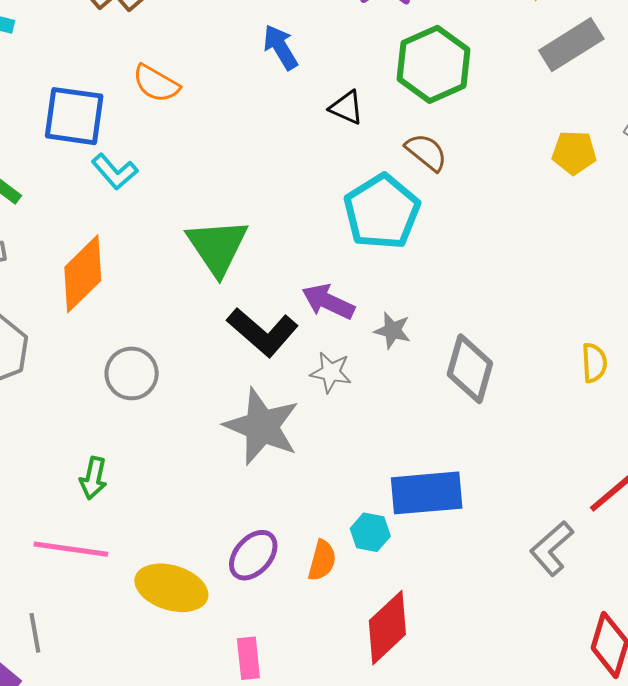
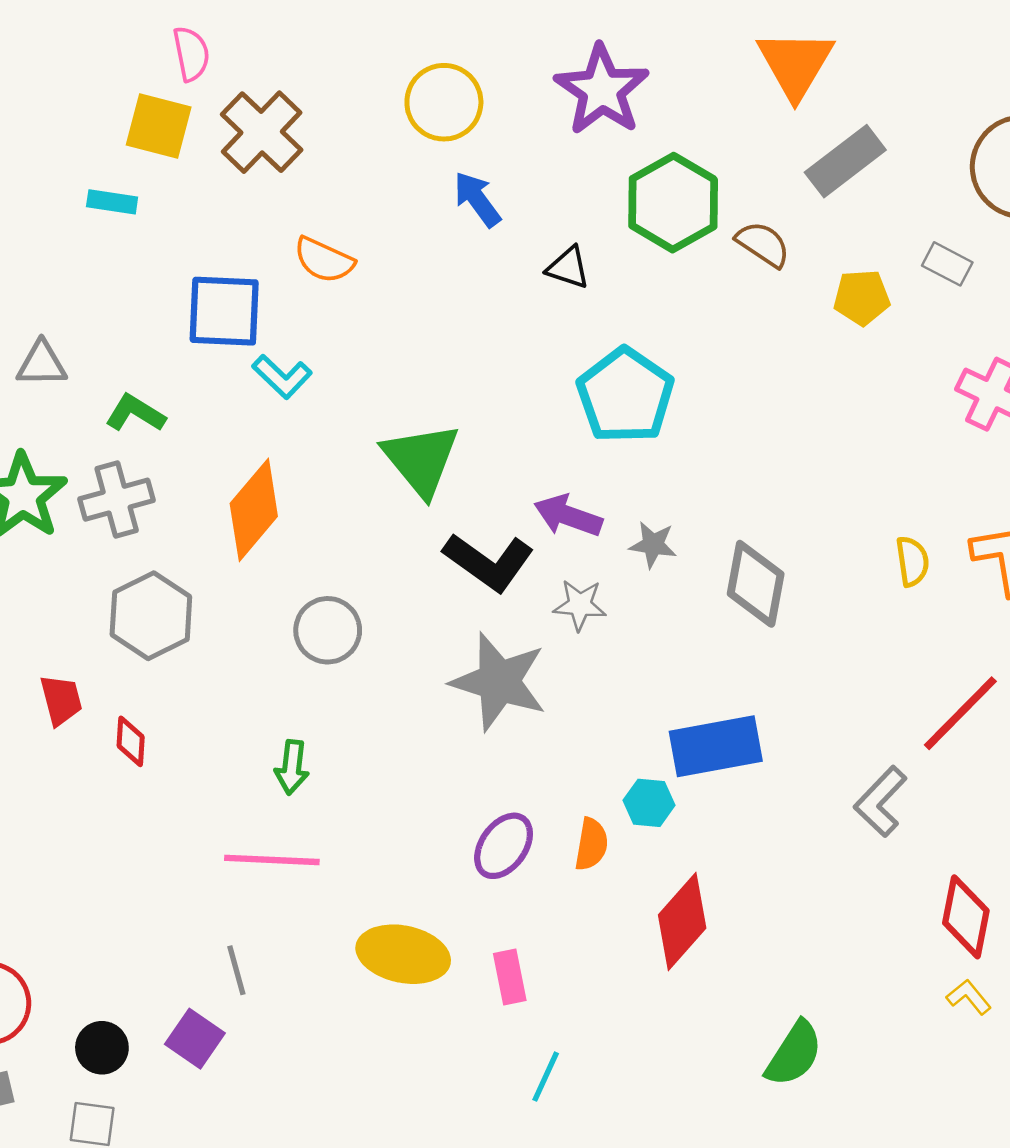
brown semicircle: (426, 152) -> (763, 244), moved
yellow ellipse: (171, 588) -> (403, 954), moved

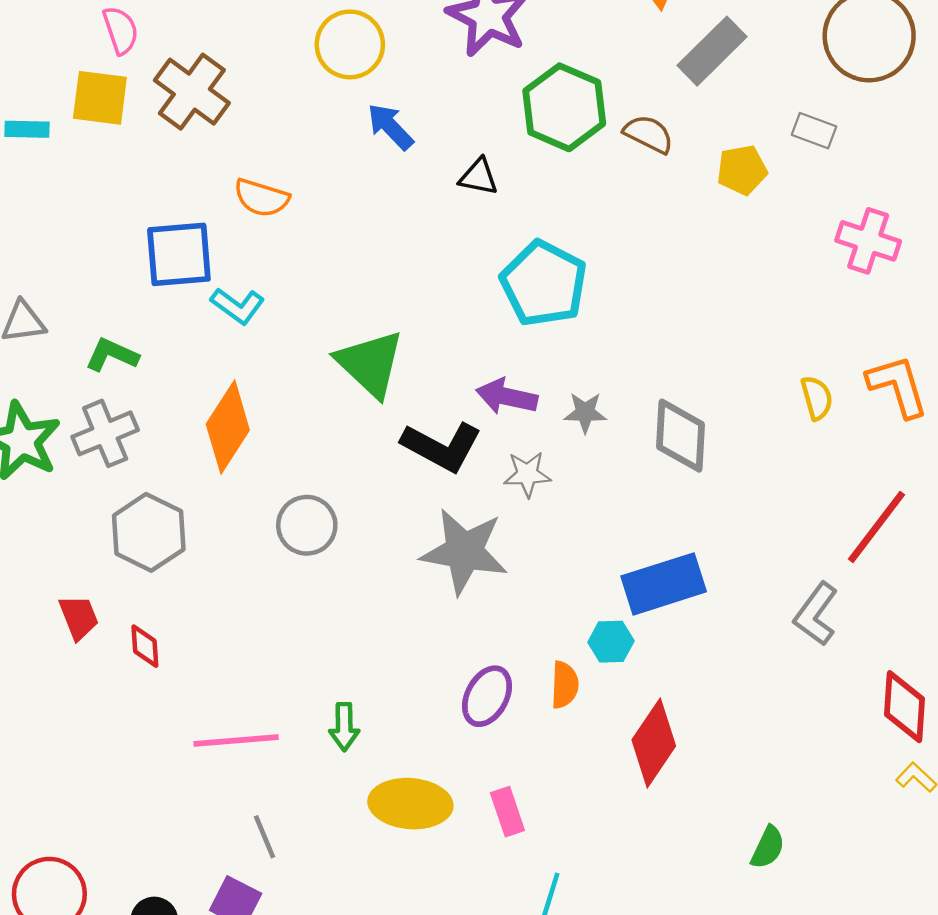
cyan rectangle: (112, 202) -> (27, 129), moved
green arrow: (292, 767) -> (344, 727), moved
pink line: (272, 860) -> (236, 741), moved
green semicircle: (794, 1054) -> (768, 847), size x0.7

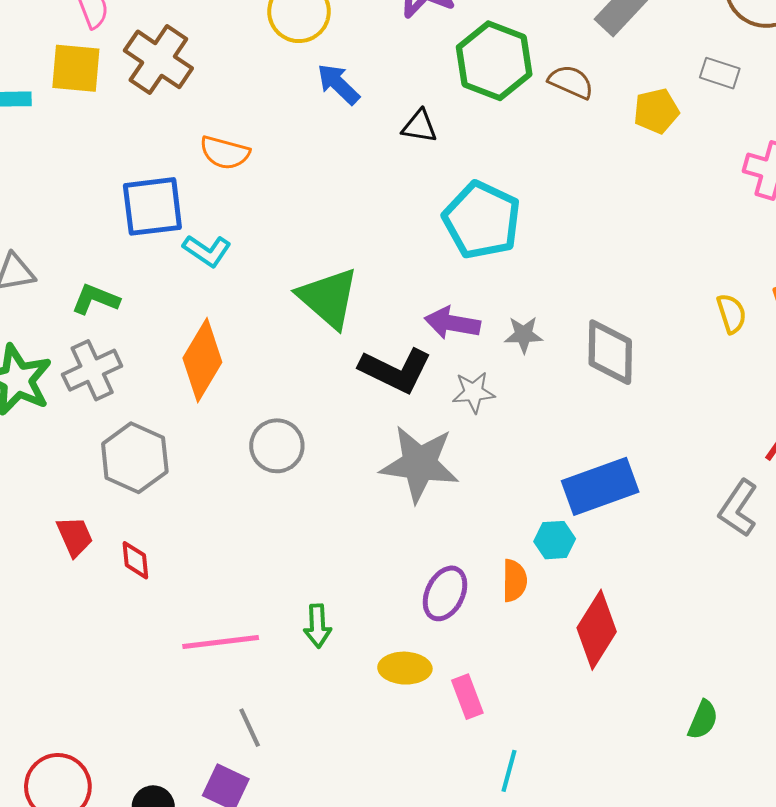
yellow ellipse: (410, 804) -> (405, 668), moved, size x0.7

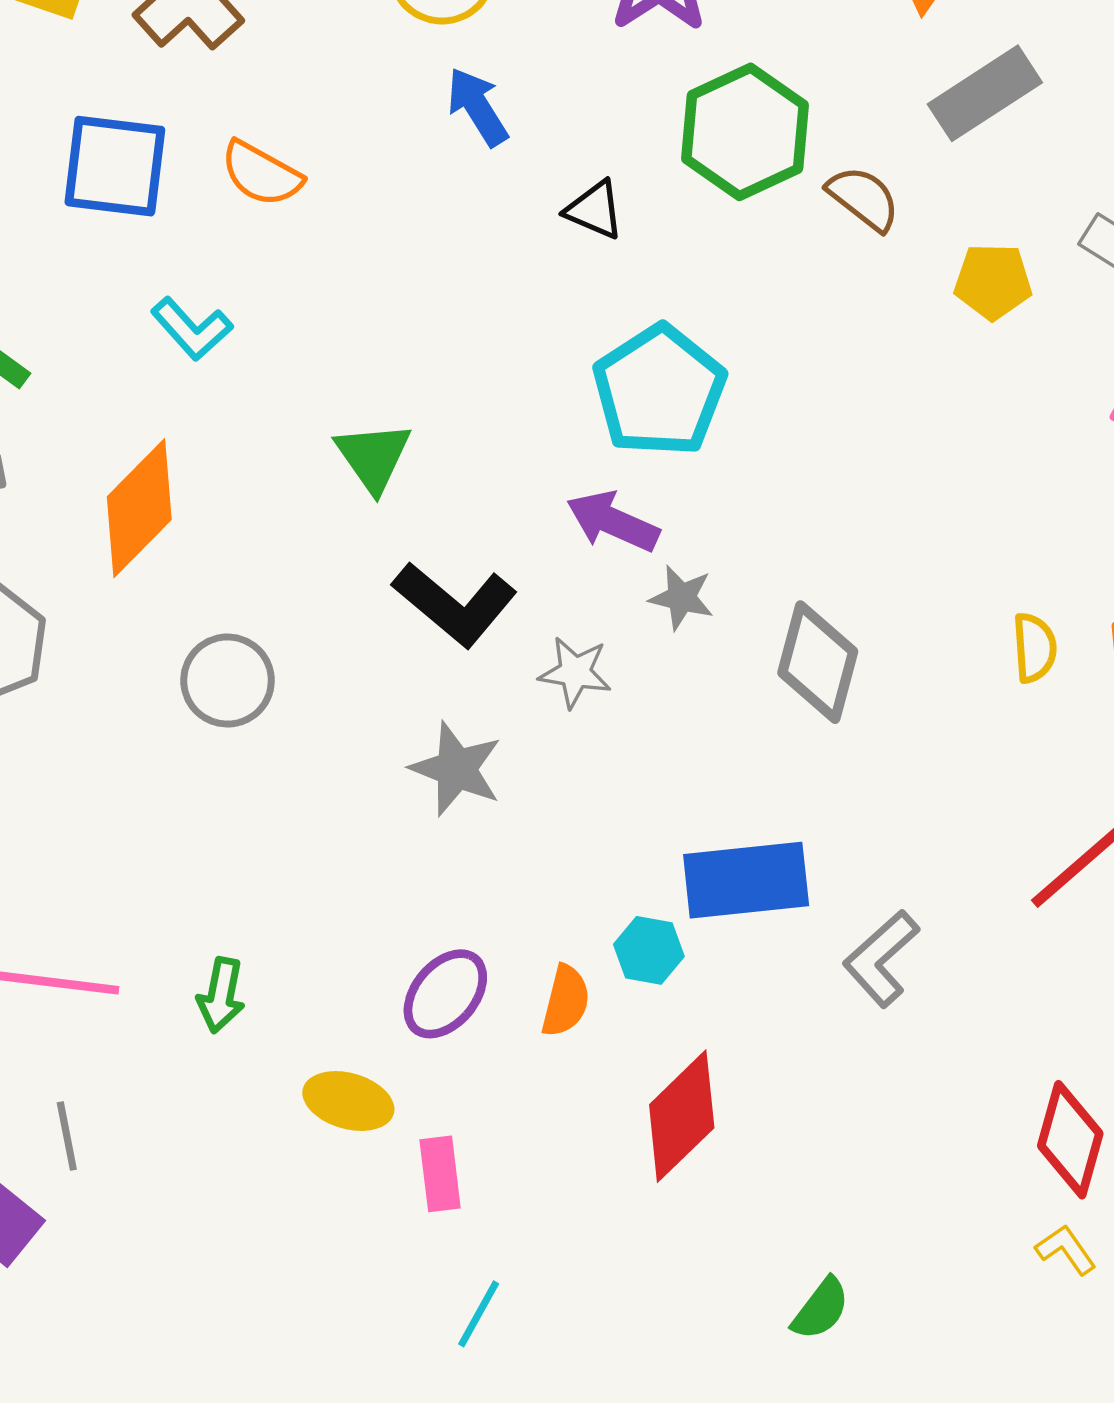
blue square: (152, 206) -> (115, 166), moved
green triangle: (328, 298) -> (373, 457), size x0.7
purple arrow: (452, 323) -> (613, 522), moved
gray star: (420, 464) -> (456, 769), size x0.7
gray L-shape: (738, 508) -> (881, 958), moved

